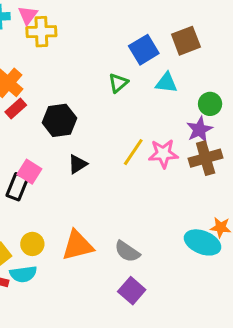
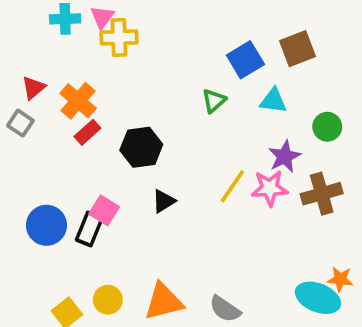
purple star: (199, 130) -> (284, 156), moved

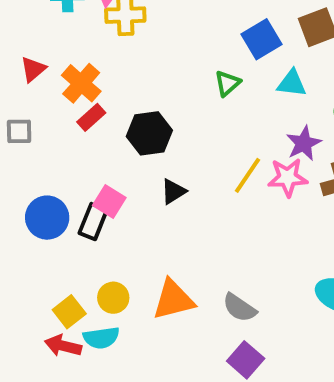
gray square: (20, 123) -> (19, 131), moved, turned -35

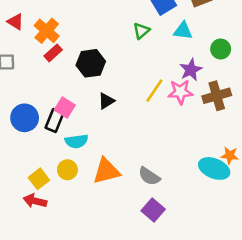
red triangle: (33, 69) -> (15, 22), turned -48
cyan semicircle: (101, 338) -> (77, 141), moved

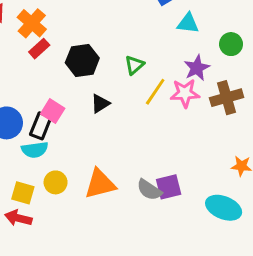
green triangle: (141, 31) -> (134, 65), moved
cyan semicircle: (77, 141) -> (35, 150), moved
cyan ellipse: (214, 168) -> (224, 208), moved
yellow square: (39, 179) -> (23, 193), turned -36
purple square: (153, 210) -> (169, 187), moved, turned 35

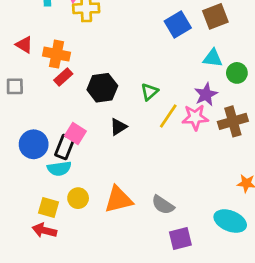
orange cross: (32, 23) -> (57, 54), turned -30
cyan triangle: (188, 23) -> (213, 58), moved
purple square: (169, 187) -> (180, 239), moved

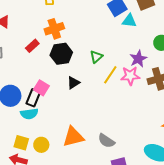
orange cross: (57, 54) -> (54, 29), moved, turned -30
cyan triangle: (213, 58) -> (129, 21), moved
yellow circle: (78, 198) -> (41, 145), moved

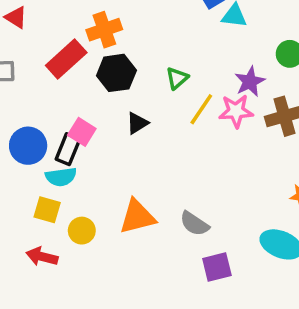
red rectangle: (32, 46) -> (66, 59), size x1.6
yellow square: (21, 143) -> (47, 210), moved

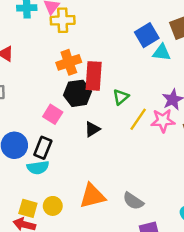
red rectangle: (66, 59) -> (94, 76), moved, turned -44
pink square: (82, 132) -> (53, 114), moved
yellow square: (47, 210) -> (28, 208), moved

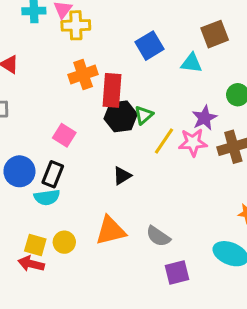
blue square: (147, 35) -> (150, 46), moved
black hexagon: (77, 93) -> (121, 116), moved
black triangle: (92, 129) -> (122, 176), moved

